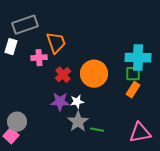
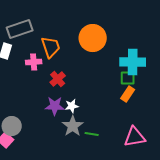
orange circle: (94, 74) -> (93, 38), moved

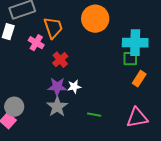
pink cross: (34, 62) -> (36, 43), turned 35
orange rectangle: (128, 94) -> (139, 79), moved
gray star: (73, 126) -> (57, 107), moved

